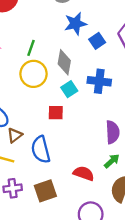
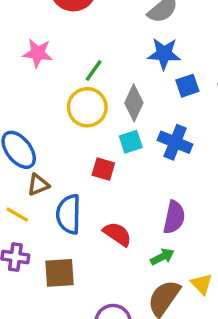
red semicircle: (84, 173) -> (117, 234), moved

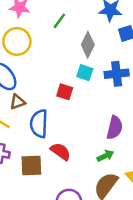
yellow circle: (87, 107) -> (17, 41), moved
cyan square: (131, 142) -> (85, 73), turned 35
blue cross: (175, 142) -> (117, 74), turned -30
red semicircle: (117, 234) -> (61, 151), moved

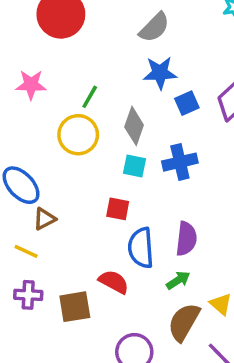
yellow circle: (17, 41) -> (78, 135), moved
red square: (65, 92) -> (118, 209), moved
blue semicircle: (39, 124) -> (141, 248), moved

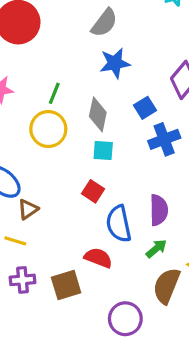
blue square: (187, 103) -> (145, 108), moved
blue cross: (180, 162) -> (164, 139), moved
red square: (118, 209) -> (93, 191), turned 30

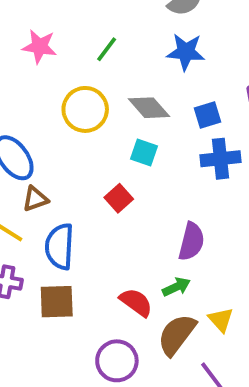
green line: (54, 93) -> (107, 49), moved
gray diamond: (98, 114) -> (149, 108), turned -68
blue semicircle: (119, 224) -> (59, 246), moved
red semicircle: (98, 258) -> (136, 302), moved

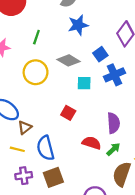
cyan square: (144, 153) -> (84, 83), moved
red semicircle: (136, 302) -> (92, 143), moved

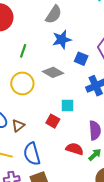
blue square: (100, 54) -> (81, 59), moved, turned -32
cyan square: (84, 83) -> (68, 105), moved
brown triangle: (25, 127) -> (18, 126), moved

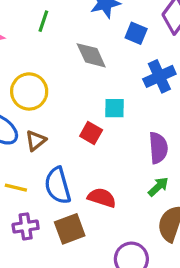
gray diamond: (53, 72) -> (91, 55), turned 35
yellow circle: (22, 83) -> (29, 91), moved
red semicircle: (75, 149) -> (102, 198), moved

